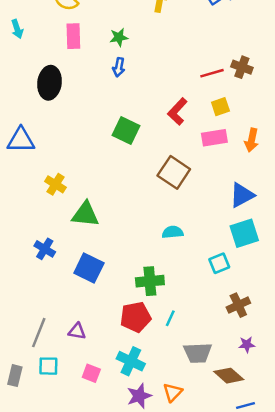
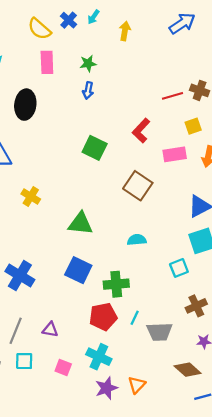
yellow square: (220, 107) -> (193, 126), moved
green triangle: (85, 214) -> (80, 224), moved
blue cross: (45, 249) -> (20, 276), moved, size x1.5
blue square: (89, 268) -> (78, 270), moved
gray trapezoid: (198, 353) -> (159, 332), moved

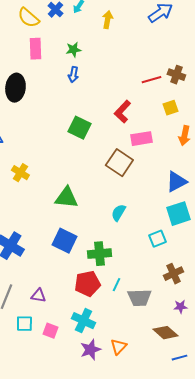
pink rectangle: (175, 154) -> (141, 139), moved
cyan semicircle: (137, 240) -> (118, 213), turned -54
cyan square: (24, 361) -> (24, 324), moved

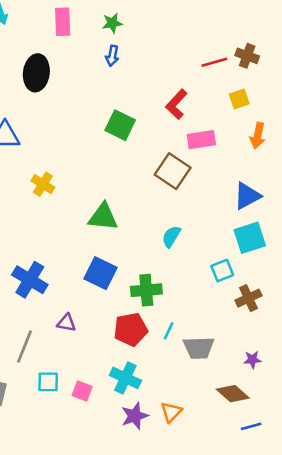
brown cross: (173, 274) -> (248, 298), moved
purple triangle: (38, 296) -> (66, 323), moved

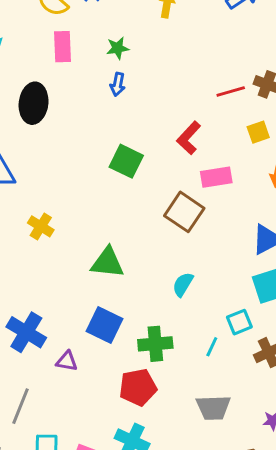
purple triangle: (66, 323) -> (67, 361), moved
cyan line: (169, 331) -> (212, 347), moved

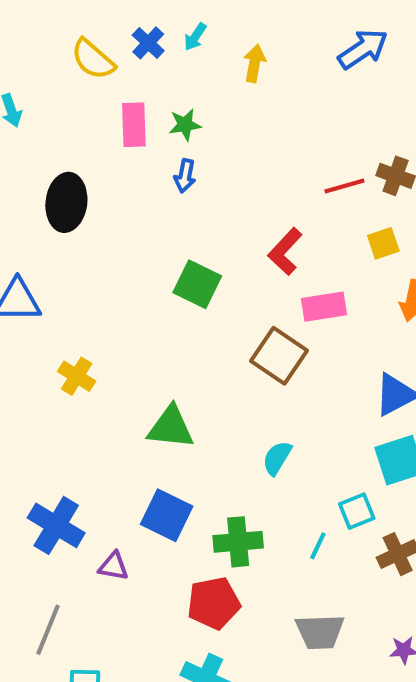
pink rectangle: (63, 47) -> (134, 125), moved

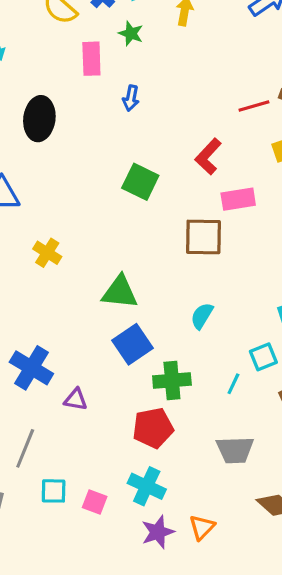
green star: (185, 125) -> (131, 33), moved, turned 30
brown square: (279, 356) -> (203, 237), turned -33
blue square: (167, 515) -> (132, 344), moved, turned 30

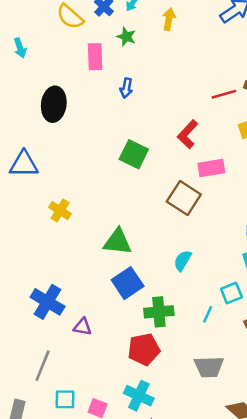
brown square: (203, 237) -> (184, 198), turned 32

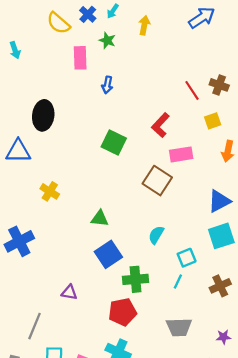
red line: (224, 94) -> (192, 90), turned 72
black ellipse: (54, 104) -> (43, 115), moved
green triangle: (118, 242) -> (100, 219), size x0.7
cyan square: (231, 293) -> (187, 258), moved
blue cross: (48, 302) -> (19, 241), moved, turned 32

